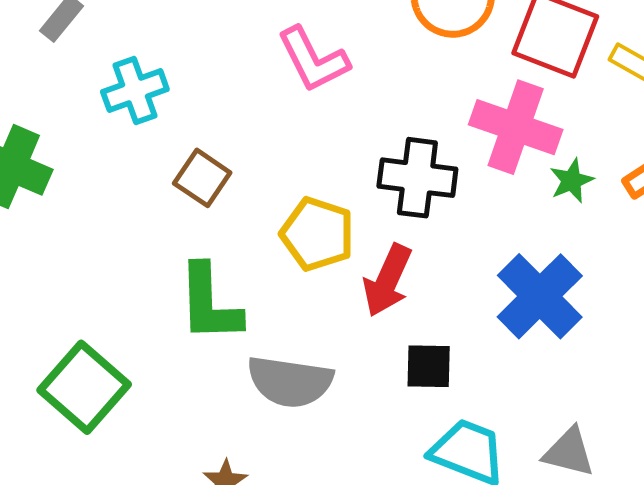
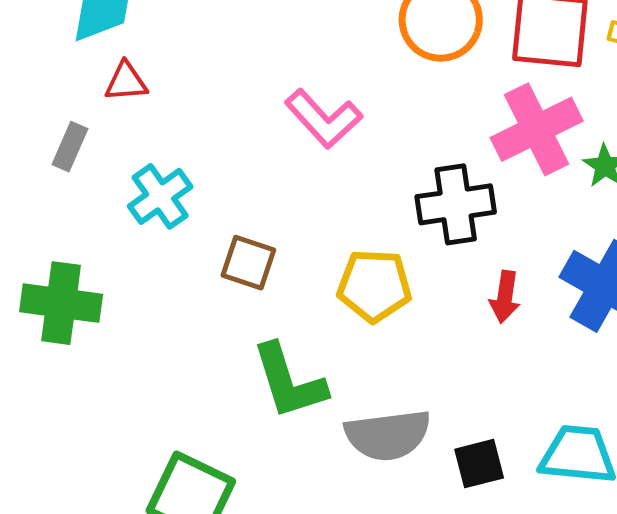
pink cross: (516, 127) -> (537, 129), turned -30
red arrow: (387, 280) -> (505, 297), moved, size x0.7
black square: (429, 366) -> (479, 464), moved

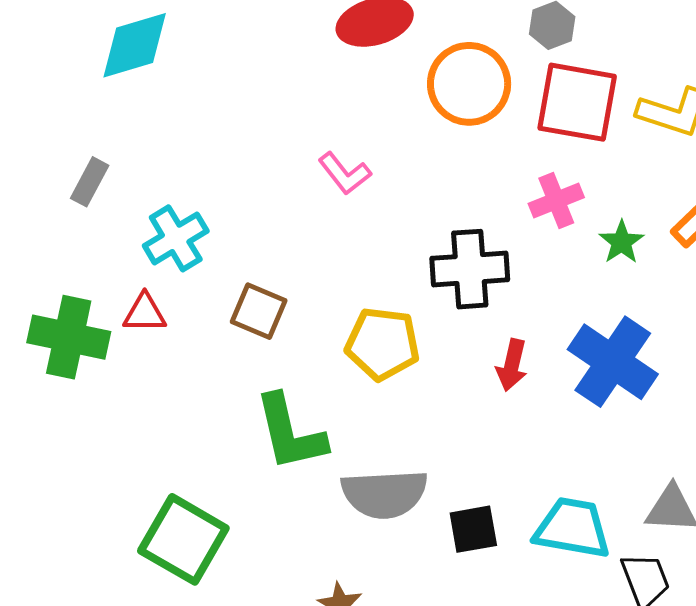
red triangle: (126, 82) -> (145, 313), moved
pink L-shape: (323, 119) -> (345, 173), size x0.7
pink cross: (537, 129) -> (556, 200), size x0.6

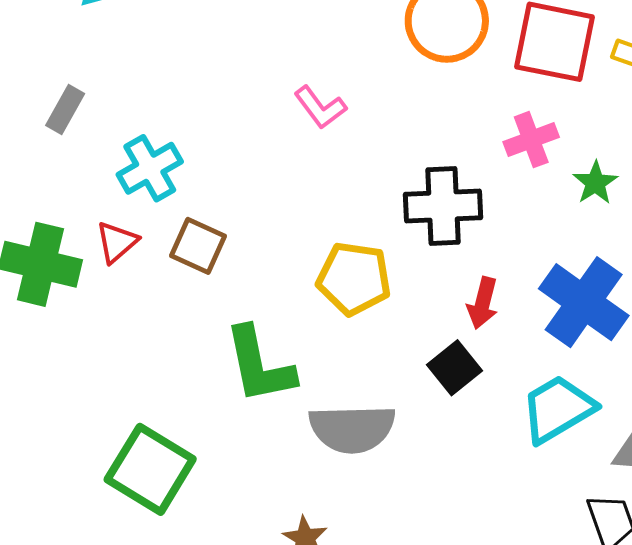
brown square: (259, 311) -> (198, 246), moved
red triangle: (145, 313) -> (117, 242), turned -42
cyan trapezoid: (572, 528) -> (558, 409), moved, turned -42
black square: (473, 529) -> (455, 368), moved, turned -30

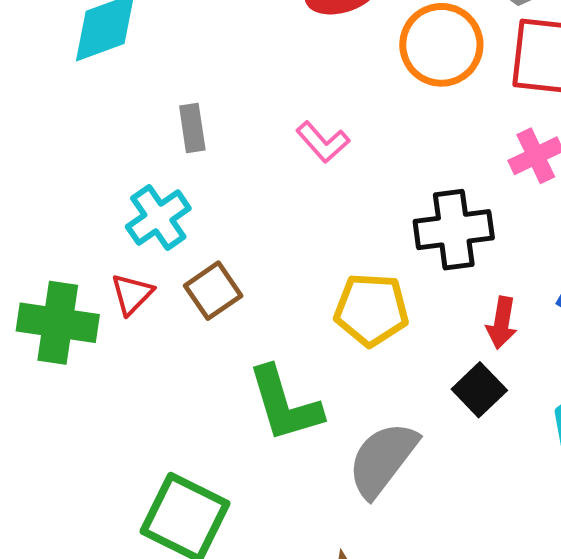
gray rectangle: (65, 110) -> (192, 128), moved, turned -33
brown square: (198, 246) -> (213, 291), turned 36
gray semicircle: (352, 429) -> (383, 459), turned 134

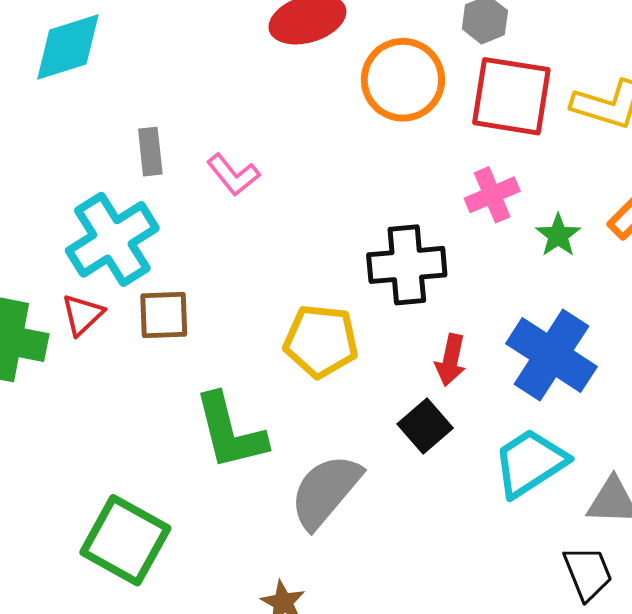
pink L-shape: (323, 142) -> (233, 175), moved
cyan cross: (158, 217) -> (112, 239), size x1.4
brown square: (213, 291) -> (164, 315), turned 30

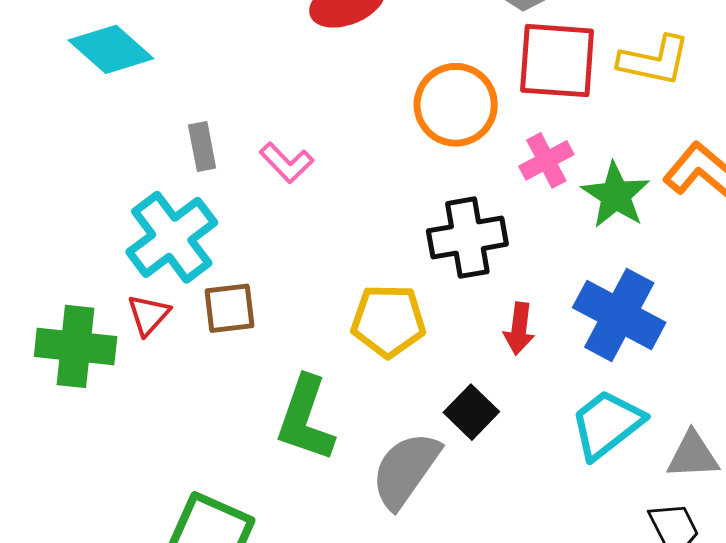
cyan diamond: (68, 47) -> (111, 49), turned 64
orange circle: (403, 80) -> (456, 105), moved
green star: (558, 235) -> (616, 195), size x1.5
black square: (425, 426) -> (471, 412), moved
green L-shape: (230, 432) -> (305, 419), turned 38

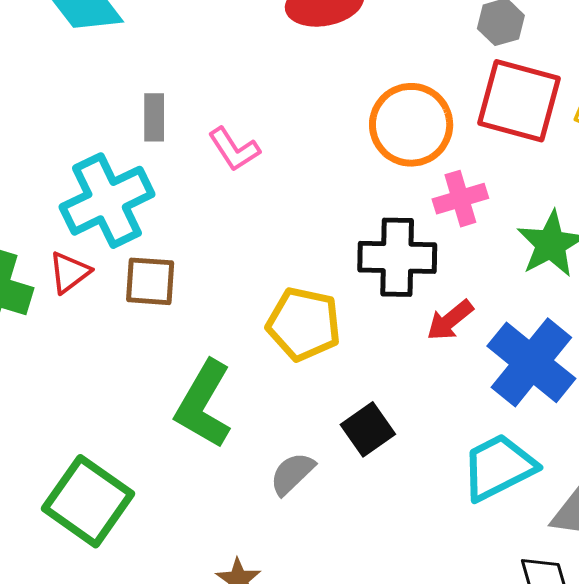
pink cross: (546, 160) -> (460, 199), moved
red arrow: (519, 329) -> (450, 320), moved, turned 33
gray semicircle: (406, 470) -> (292, 474), size x0.6

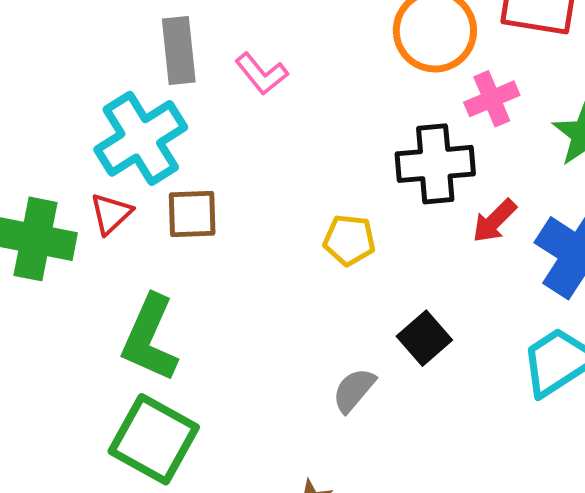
gray rectangle: (154, 117) -> (179, 51), size x1.4
yellow pentagon: (304, 324) -> (349, 240), size x0.7
green L-shape: (204, 404) -> (150, 338), moved

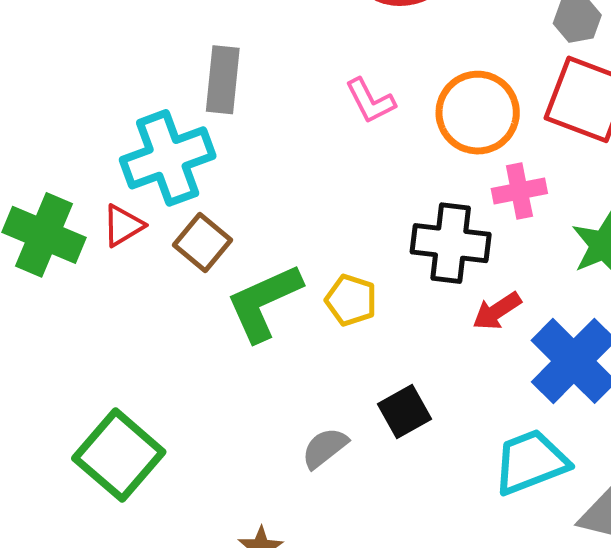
pink L-shape: (262, 74) -> (370, 101), moved
brown square: (192, 214) -> (202, 242), turned 30
green L-shape: (150, 338) -> (264, 302), moved, turned 30

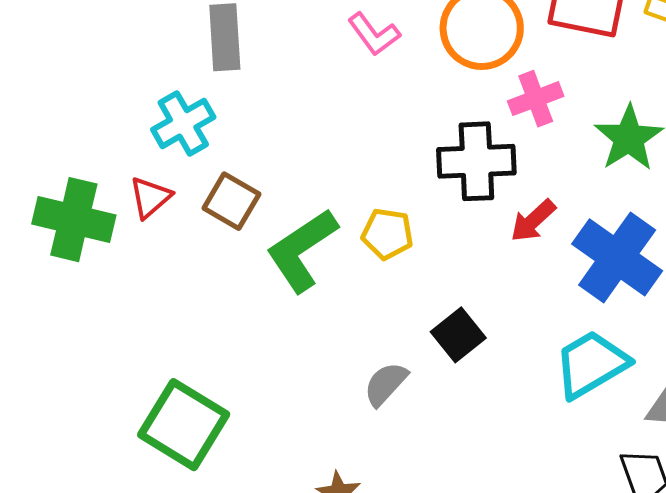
cyan cross: (168, 158) -> (183, 123), size x0.7

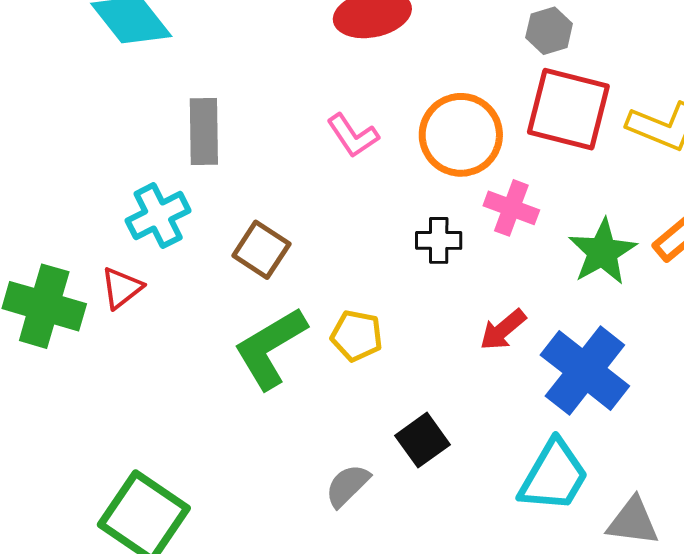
pink cross: (536, 99) -> (511, 208), turned 38
black cross: (476, 161) -> (439, 240), moved, size x0.6
brown square: (231, 201) -> (261, 250), moved
cyan trapezoid: (591, 364) -> (554, 476), turned 148

